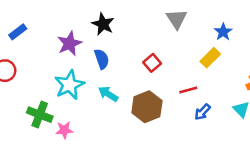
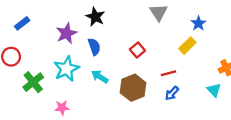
blue arrow: (202, 112) -> (172, 93), moved
green cross: (40, 115) -> (33, 82), moved, turned 30

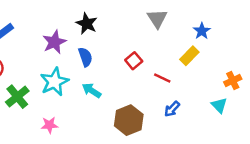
red line: (169, 73) -> (162, 78), moved, turned 40
brown hexagon: (133, 88) -> (129, 120), moved

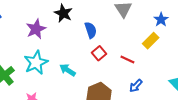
blue semicircle: (85, 57) -> (91, 30), moved
red square: (134, 61) -> (99, 53), moved

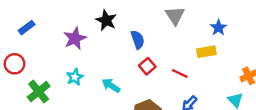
yellow rectangle: (151, 41) -> (206, 52), turned 35
cyan star: (36, 63) -> (75, 77), size x0.6

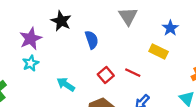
yellow rectangle: (206, 52) -> (159, 51), turned 36
red square: (147, 66) -> (106, 75), moved
cyan star: (75, 77) -> (31, 63), moved

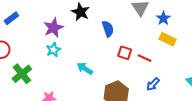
blue star: (170, 28) -> (163, 18), moved
red square: (106, 75) -> (125, 53), moved, turned -32

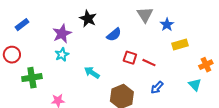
blue semicircle: (108, 29) -> (114, 35), turned 70
yellow rectangle: (168, 39) -> (180, 45), moved, turned -42
green cross: (22, 74) -> (32, 78), turned 30

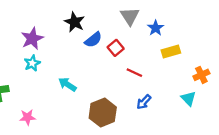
black star: (88, 19) -> (75, 22), moved
red square: (130, 58) -> (116, 48), moved, turned 32

